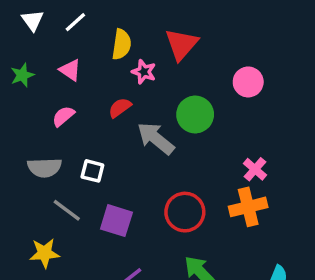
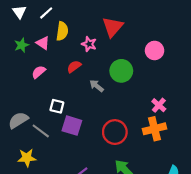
yellow semicircle: (122, 44) -> (62, 31), moved
green star: (22, 75) -> (21, 45), moved
gray arrow: (156, 138) -> (97, 86), size x0.6
gray semicircle: (45, 168) -> (18, 120), moved, turned 150
purple square: (116, 221) -> (72, 126), moved

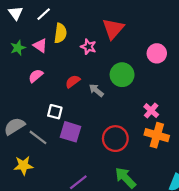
red semicircle: (74, 67) -> (73, 81), moved
pink cross: (159, 105) -> (151, 111), moved
orange cross: (155, 129) -> (157, 135), turned 30

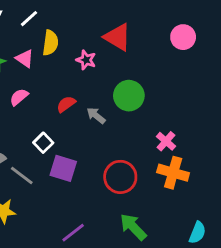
red triangle: (113, 29) -> (117, 37), turned -40
pink circle: (157, 53) -> (183, 37), moved
white square: (55, 112) -> (43, 143), turned 32

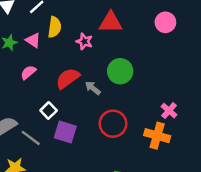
red triangle: (117, 37) -> (111, 22), turned -30
red semicircle: (66, 104) -> (68, 78), size x1.5
pink cross: (166, 141) -> (169, 111), moved
red circle: (120, 177) -> (113, 124), moved

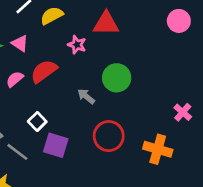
pink circle: (165, 22) -> (179, 21), moved
yellow semicircle: (55, 27) -> (52, 16), moved, turned -126
red semicircle: (68, 78) -> (44, 71), moved
pink cross: (169, 111) -> (183, 112), moved

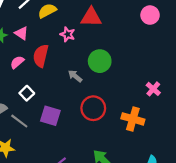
red semicircle: (44, 71) -> (41, 56), turned -40
white square: (37, 121) -> (27, 93), moved

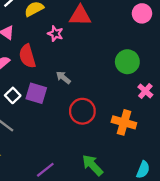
red semicircle: (41, 56) -> (27, 56), turned -30
green circle: (100, 61) -> (127, 62), moved
purple square: (50, 116) -> (36, 93), moved

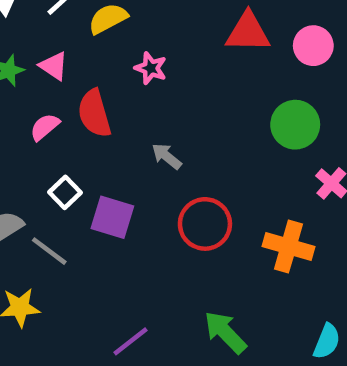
pink circle: (142, 13) -> (313, 46), moved
red triangle: (80, 16) -> (248, 32), moved
purple square: (36, 93) -> (112, 217), moved

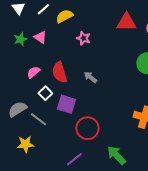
red semicircle: (94, 113) -> (59, 72), moved
pink semicircle: (45, 127) -> (33, 72), moved
red circle: (205, 224) -> (87, 128), moved

